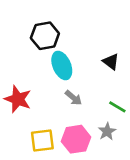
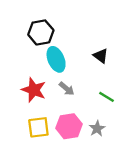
red star: (18, 99) -> (34, 90), moved
gray star: (107, 131) -> (97, 129), moved

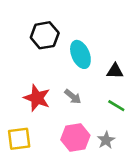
black triangle: (101, 56) -> (115, 71), moved, turned -35
cyan ellipse: (56, 59) -> (80, 54), moved
yellow square: (38, 127) -> (19, 139), moved

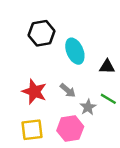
yellow square: (19, 139) -> (32, 130), moved
gray star: (106, 140) -> (88, 107), moved

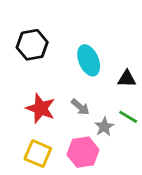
black hexagon: (42, 33) -> (32, 45), moved
yellow square: (32, 130) -> (38, 154), turned 30

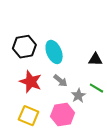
black hexagon: (32, 45) -> (24, 47), moved
cyan ellipse: (89, 60) -> (54, 52), moved

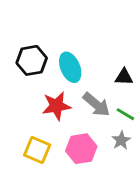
gray arrow: (60, 81) -> (96, 105), moved, size x1.5
red star: (31, 82) -> (56, 106), moved, turned -30
gray star: (78, 95) -> (121, 140), moved

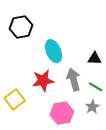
black hexagon: (32, 60) -> (21, 27), moved
gray arrow: (96, 105) -> (73, 79), turned -145
yellow square: (37, 150) -> (15, 99), moved, turned 30

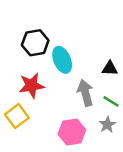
black hexagon: (21, 27) -> (35, 43), moved
red star: (43, 81) -> (32, 86), moved

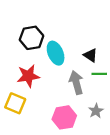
black triangle: (110, 68) -> (90, 55), moved, turned 32
green line: (111, 101) -> (99, 74), moved, turned -32
yellow square: (17, 116) -> (15, 103), turned -30

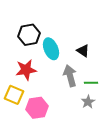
green line: (99, 74) -> (91, 83), moved
pink hexagon: (64, 117) -> (37, 108), moved

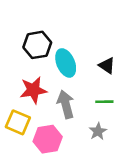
gray arrow: (70, 76) -> (66, 104), moved
green line: (91, 83) -> (104, 102), moved
gray star: (88, 102) -> (98, 131), moved

